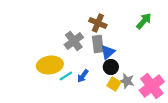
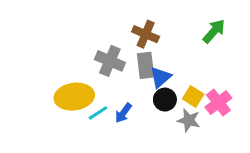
gray cross: (74, 41) -> (110, 61), turned -30
yellow square: (114, 84) -> (193, 97), moved
pink cross: (152, 86) -> (218, 103), moved, size x0.7

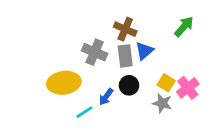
blue triangle: (160, 77) -> (144, 51), moved
black circle: (165, 100) -> (129, 85), moved
cyan line: (98, 113) -> (84, 112), moved

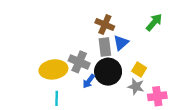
gray cross: (95, 52) -> (79, 62), moved
black circle: (129, 85) -> (108, 72), size x1.6
pink cross: (188, 88) -> (157, 96), moved, turned 30
cyan line: (84, 112) -> (57, 98), moved, turned -56

